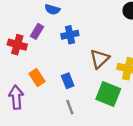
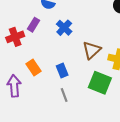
blue cross: (70, 35) -> (64, 28), turned -35
red cross: (17, 45) -> (15, 37), turned -36

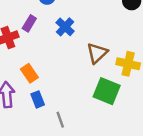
blue rectangle: (62, 71) -> (38, 99), moved
gray line: (64, 95) -> (60, 120), moved

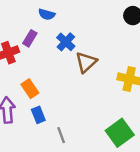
brown triangle: (97, 53) -> (86, 62), moved
green square: (107, 91) -> (120, 133), moved, turned 32

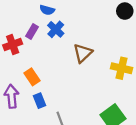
blue cross: (66, 42) -> (56, 29), moved

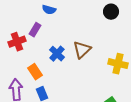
black circle: (125, 11) -> (111, 12), moved
blue cross: (56, 29) -> (57, 54), moved

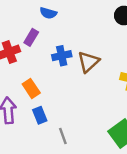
blue cross: (57, 54) -> (62, 56), moved, turned 35

